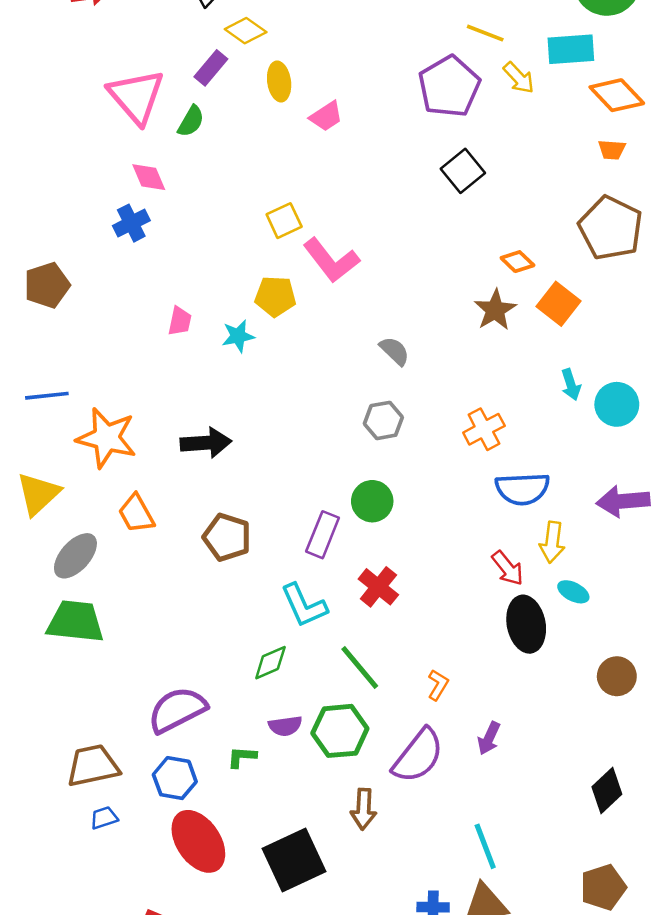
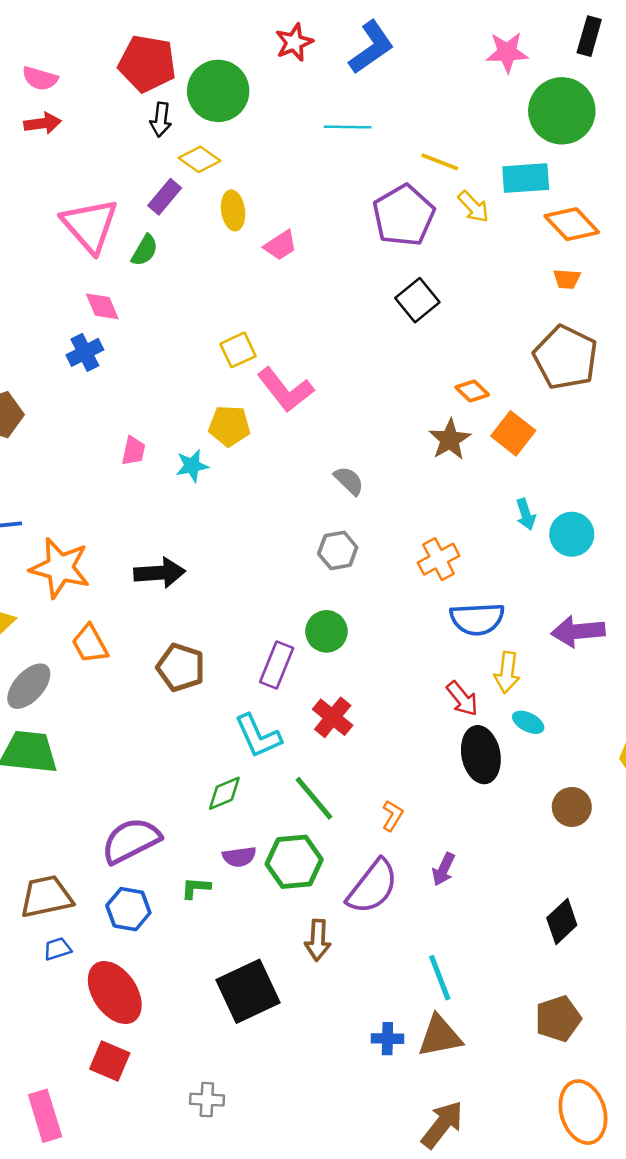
red ellipse: (198, 841) -> (115, 993), moved

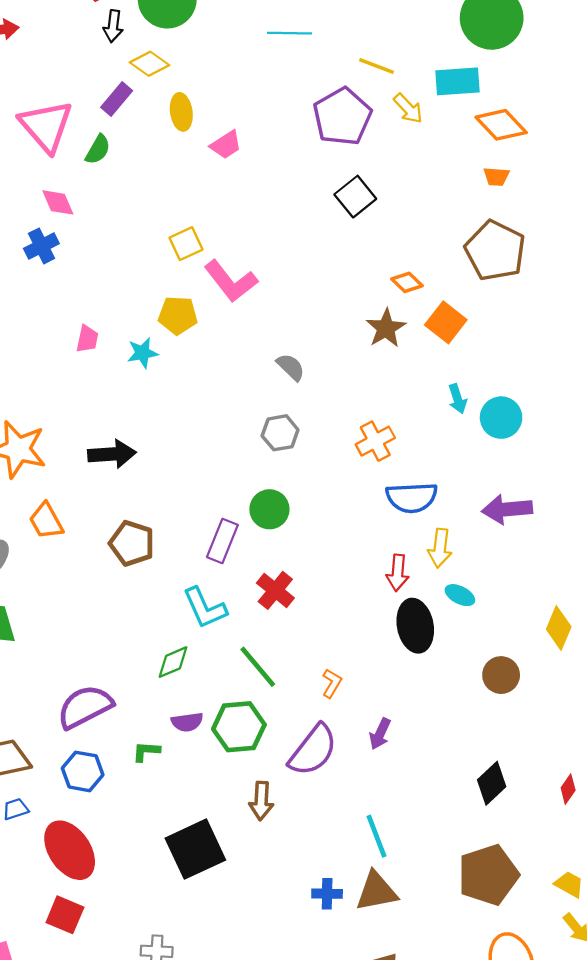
red arrow: (462, 699) -> (398, 573), turned 44
brown pentagon: (558, 1019) -> (488, 875), size x1.4

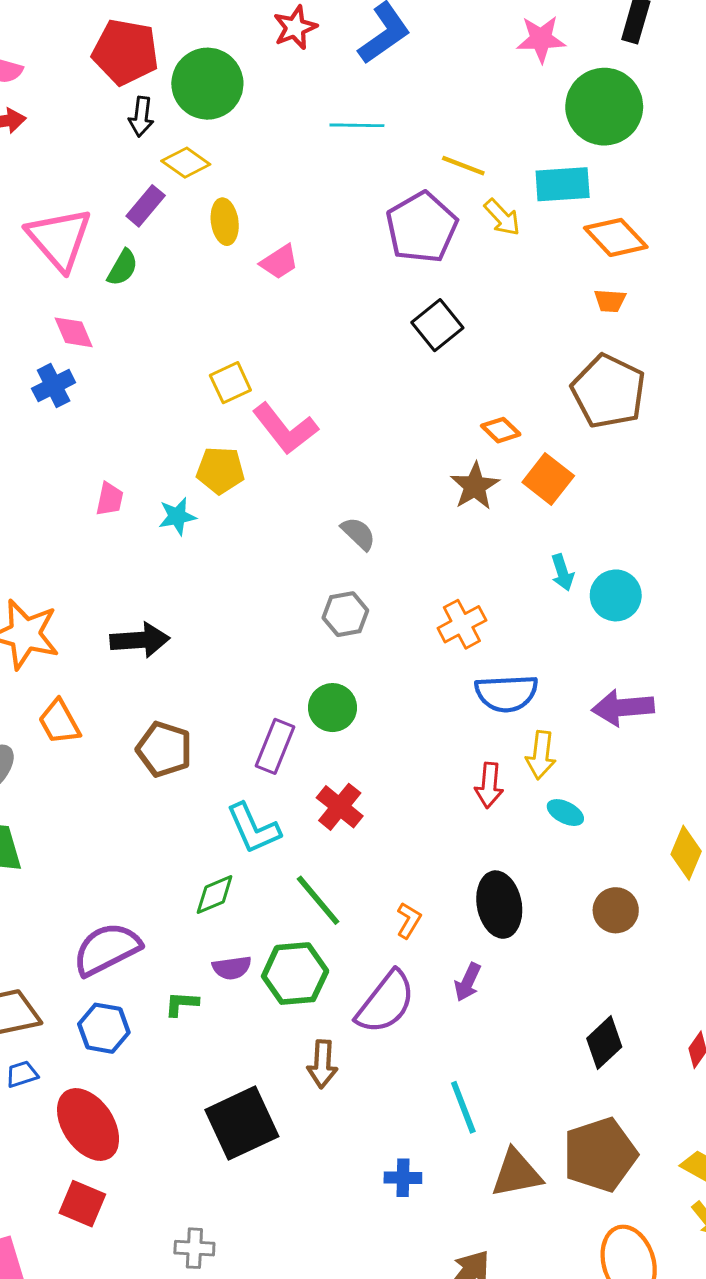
black ellipse: (415, 626) -> (499, 905), moved
brown triangle: (376, 891) -> (517, 1173), moved

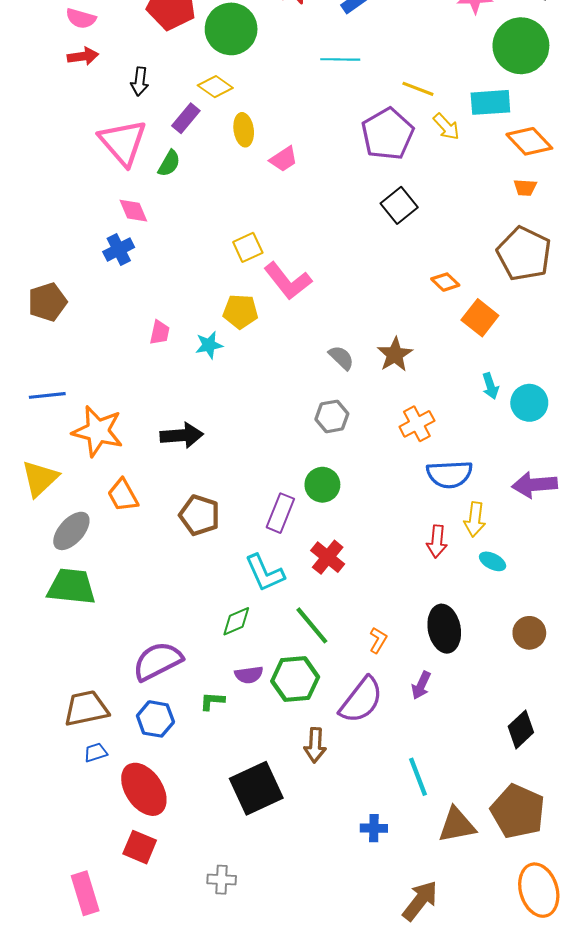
black arrow: (141, 117) -> (140, 81), moved
brown star: (475, 486) -> (395, 355), moved
brown pentagon: (600, 1155) -> (518, 811), turned -30

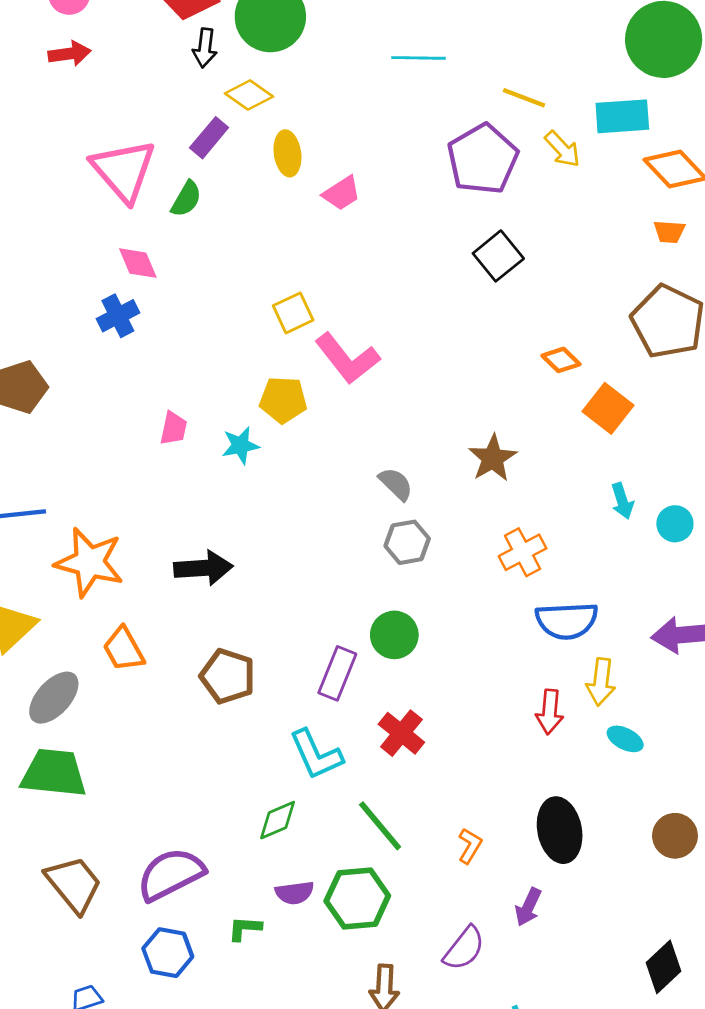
black arrow: (140, 81) -> (205, 48), moved
gray semicircle: (341, 358) -> (396, 484), moved
cyan circle: (529, 403) -> (675, 524), size x0.7
purple semicircle: (361, 700) -> (464, 948), moved, size x0.7
brown trapezoid: (86, 708) -> (74, 884), moved, turned 63

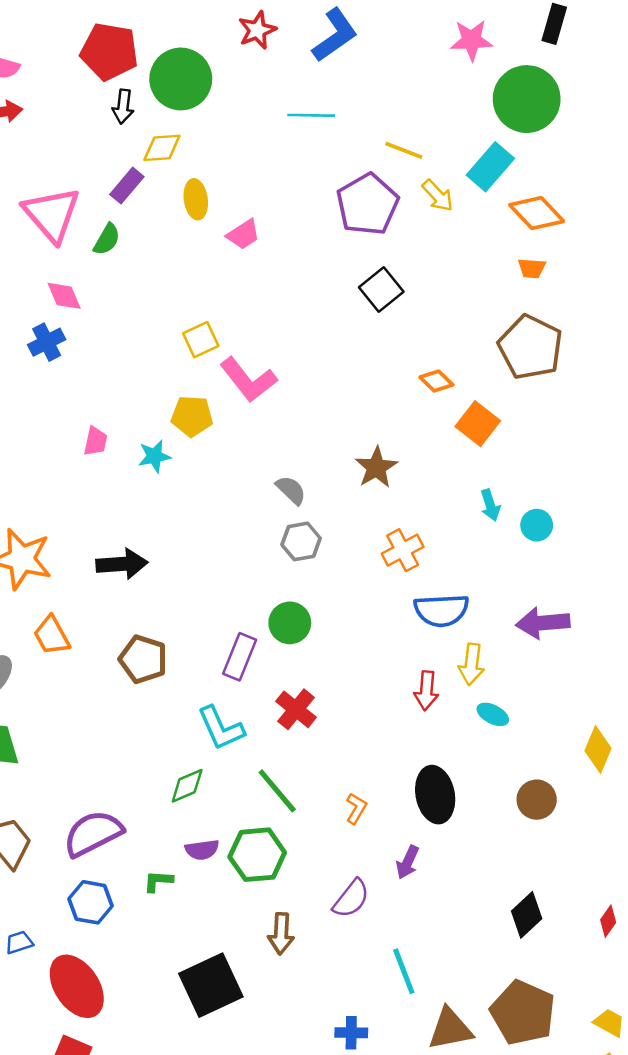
yellow diamond: (249, 95) -> (162, 148), turned -39
cyan rectangle: (622, 116) -> (490, 167), turned -45

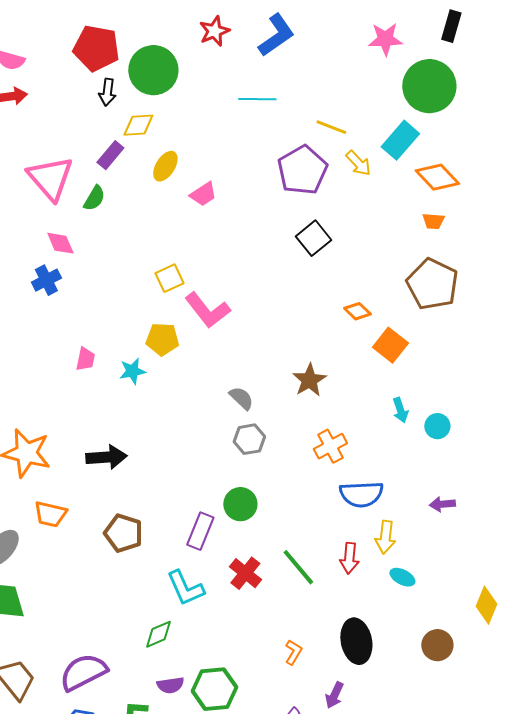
yellow ellipse: (196, 199) -> (165, 166), turned 40
purple arrow: (543, 623) -> (442, 504), size x0.6
orange trapezoid: (52, 635) -> (50, 514), turned -48
green line: (277, 791) -> (298, 567), moved

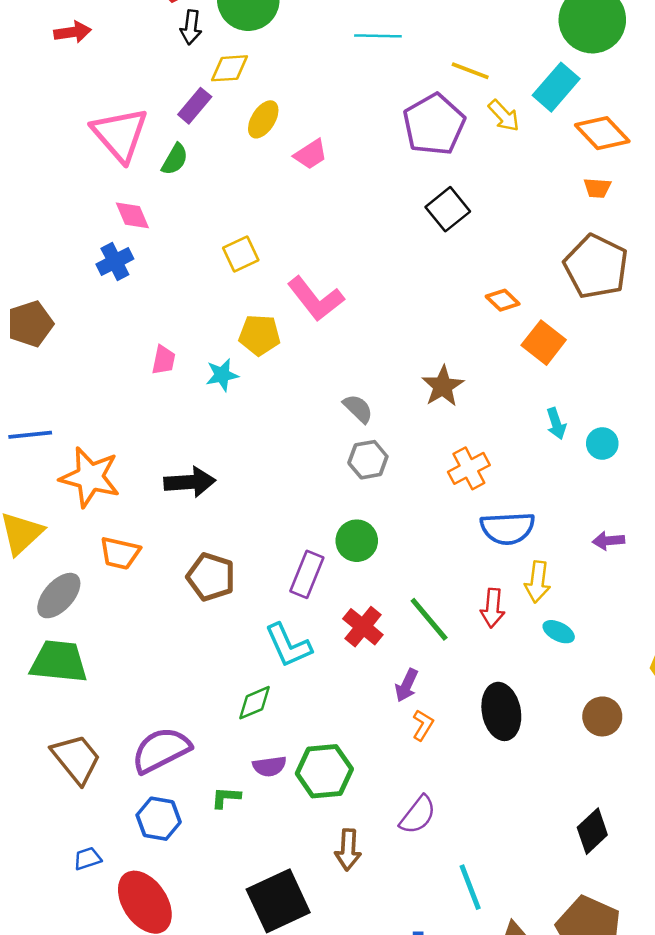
yellow square: (169, 278) -> (241, 254), moved
purple arrow: (334, 695) -> (407, 685), moved

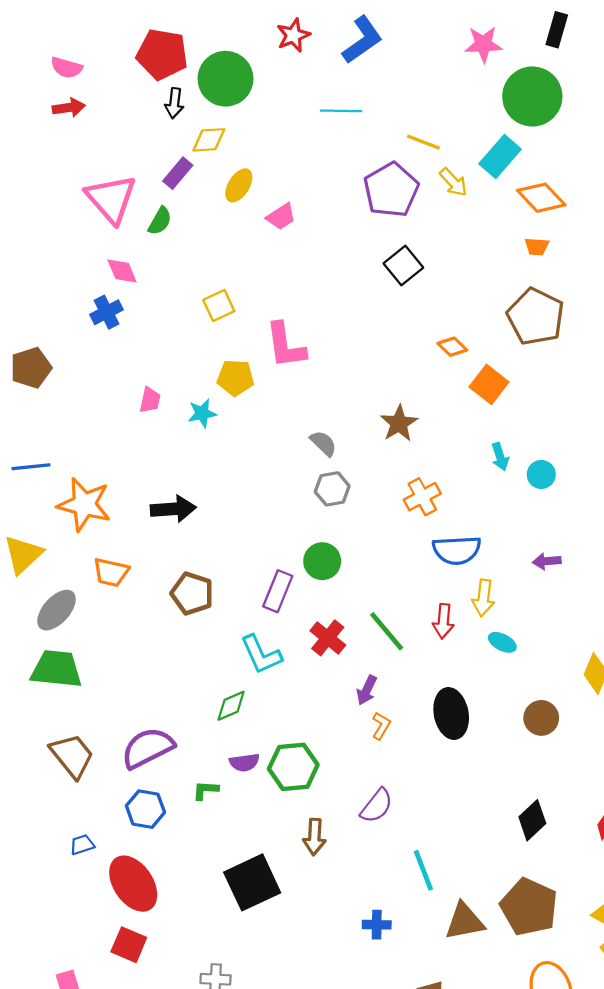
pink L-shape: (316, 299) -> (286, 346), turned 30

